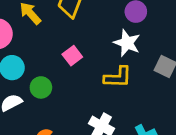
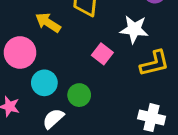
white star: (127, 43) -> (134, 29), moved

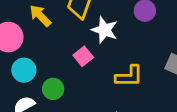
white star: (134, 29) -> (105, 30), moved

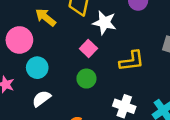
green circle: (53, 89) -> (86, 79), moved

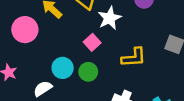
white star: (104, 23) -> (110, 18), turned 30
cyan circle: (37, 68) -> (63, 68), moved

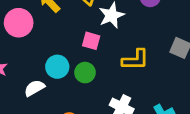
pink square: (92, 42) -> (91, 41), turned -35

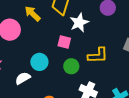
green circle: (85, 73) -> (71, 66), moved

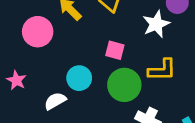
white star: (79, 23) -> (156, 24), moved
green circle: (71, 66) -> (124, 85), size x1.5

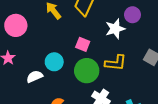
pink circle: (38, 32) -> (16, 25), moved

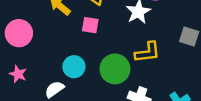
pink square: (83, 44) -> (90, 25), moved

